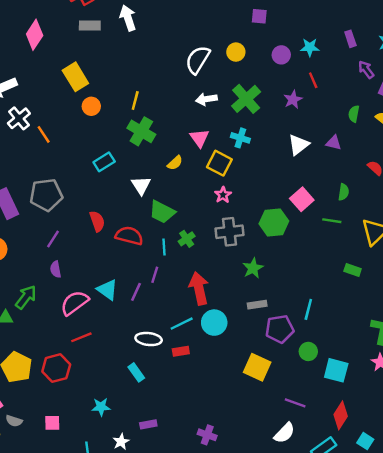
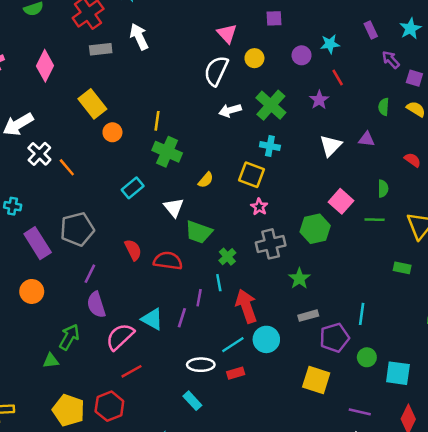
pink triangle: (199, 138) -> (227, 34), moved
cyan line: (164, 247) -> (219, 283), moved
purple semicircle: (56, 269) -> (96, 305), size x1.5

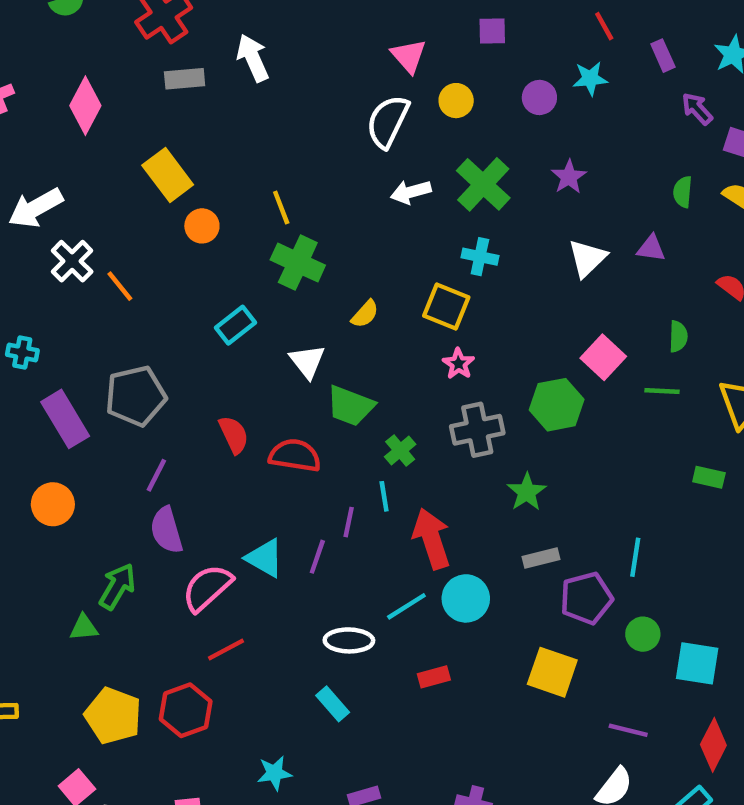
red line: (338, 77) -> (604, 26), moved
yellow line: (157, 121) -> (281, 207), turned -30
red rectangle: (236, 373) -> (434, 677), moved

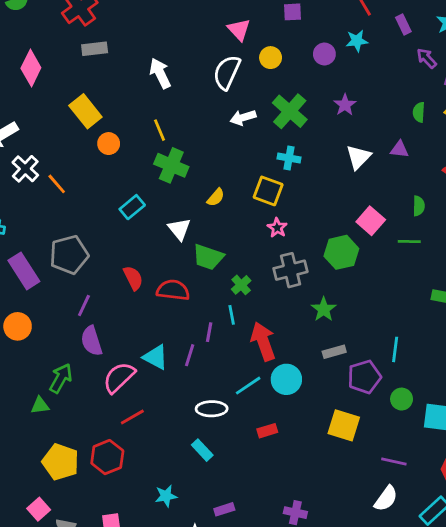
white arrow: (253, 58) -> (160, 73), moved

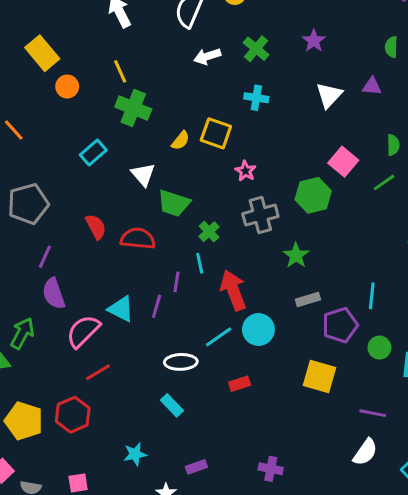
green cross: (290, 111) -> (256, 49), size x0.7
yellow square: (268, 191) -> (216, 133), moved
green line: (409, 241) -> (384, 182), turned -35

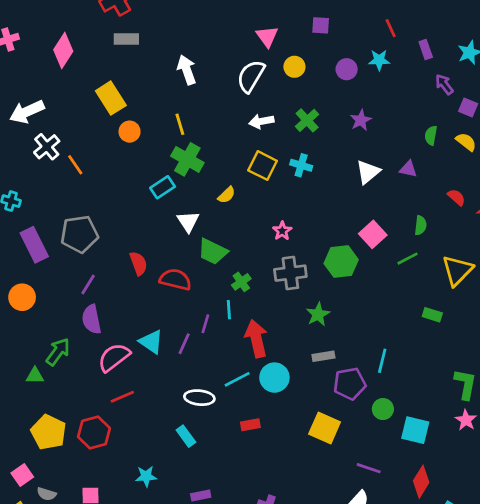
yellow square: (216, 133) -> (263, 166), moved
cyan rectangle: (93, 152) -> (163, 187), moved

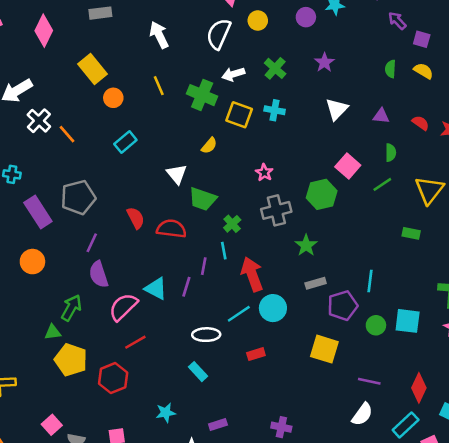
green cross: (187, 159) -> (202, 95), moved
purple triangle: (408, 169) -> (381, 116), moved
cyan rectangle: (163, 187) -> (125, 142), moved
cyan square: (415, 430) -> (408, 321), moved
yellow pentagon: (49, 432) -> (71, 360), moved

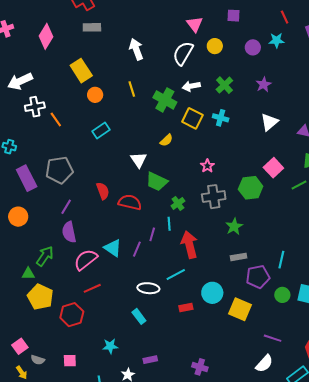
white cross: (39, 121) -> (35, 107), turned 30
cyan circle: (273, 308) -> (212, 293), moved

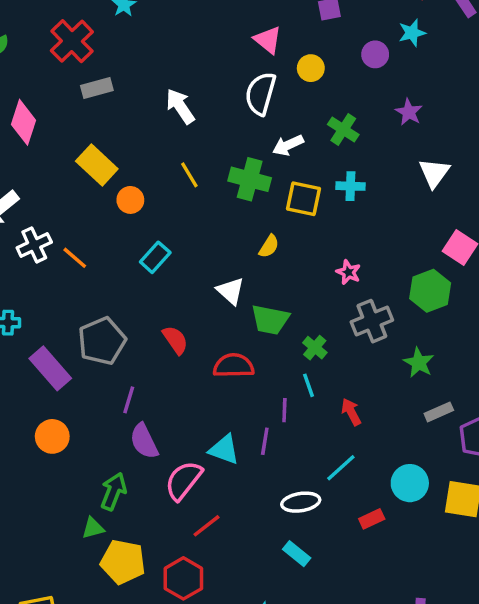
red semicircle: (103, 191) -> (175, 340), moved
red arrow: (189, 245) -> (351, 412), size x0.6

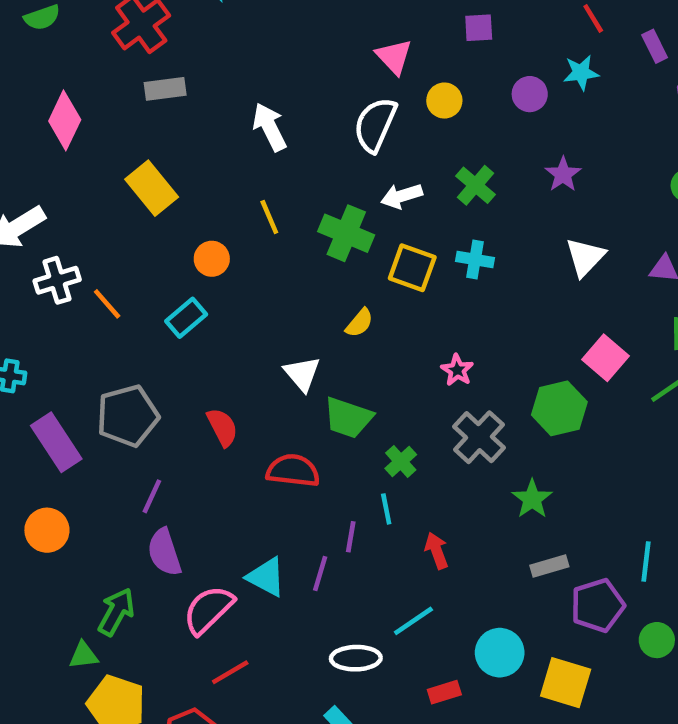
orange circle: (130, 200) -> (212, 259), moved
cyan rectangle: (155, 257) -> (186, 318), moved
gray cross: (372, 321) -> (479, 437), turned -33

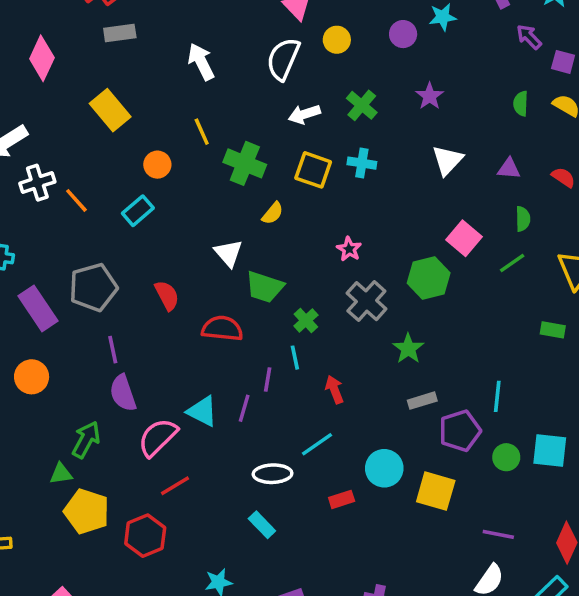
green cross: (346, 233) -> (245, 163), moved
purple line: (152, 496) -> (113, 350), turned -36

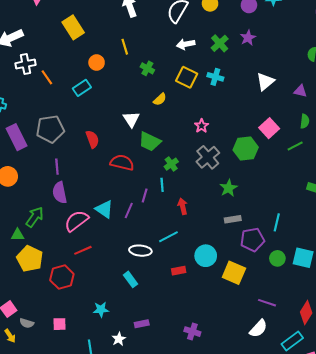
purple star: (430, 96) -> (248, 38), moved
green cross: (245, 163) -> (147, 68), size x0.6

